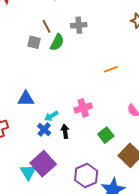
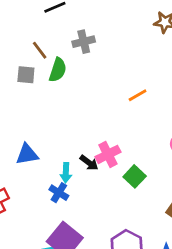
cyan arrow: (51, 116) -> (66, 173), turned -48
black arrow: (65, 131) -> (89, 163), moved, turned 144
green square: (106, 135) -> (135, 176), moved

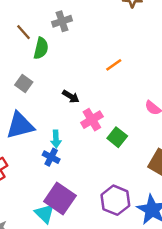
gray square: (26, 75) -> (24, 84), moved, turned 35
blue triangle: (27, 154) -> (20, 125), size x1.4
black arrow: (89, 163) -> (71, 96), moved

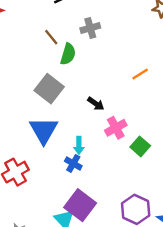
gray square: (24, 84) -> (49, 89), size x1.6
blue triangle: (20, 125) -> (44, 130), turned -48

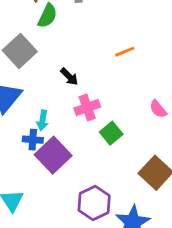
blue cross: (73, 163) -> (33, 140), turned -35
purple square: (80, 205) -> (53, 155), moved

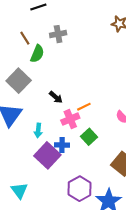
orange line: (125, 52) -> (84, 107), moved
blue cross: (33, 140) -> (62, 145), moved

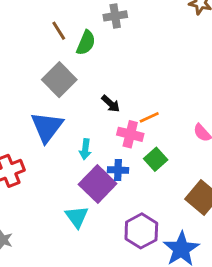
brown line: (25, 38) -> (59, 31), moved
pink cross: (70, 119) -> (130, 134), turned 36
cyan triangle: (19, 191) -> (77, 217), moved

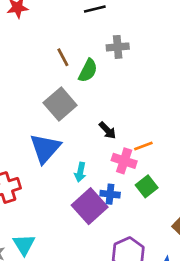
cyan triangle: (77, 217) -> (24, 245), moved

